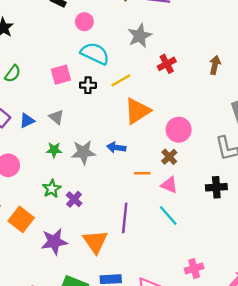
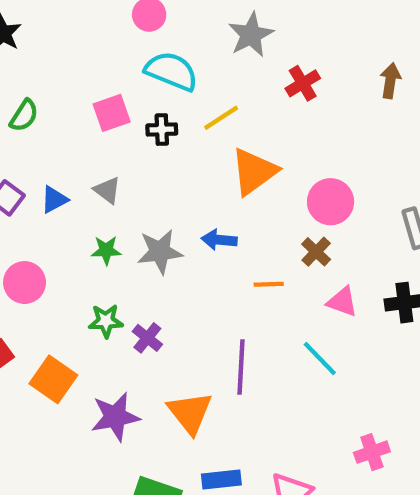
pink triangle: (169, 185) -> (342, 302), moved
green star: (52, 189) -> (106, 321), turned 30

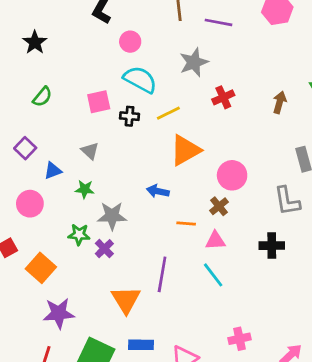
blue triangle: (54, 200) -> (53, 171), moved
gray star: (160, 252) -> (112, 216), moved
pink triangle: (342, 302) -> (215, 241), moved, turned -30
purple star: (115, 417) -> (59, 313), moved

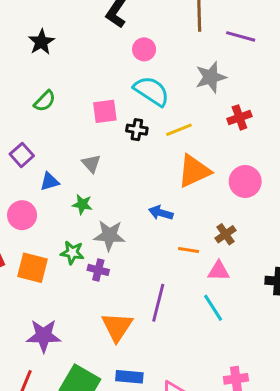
pink circle: (232, 175) -> (245, 181), moved
purple cross: (104, 249) -> (98, 270), turned -36
orange square: (41, 268) -> (32, 268), moved, turned -32

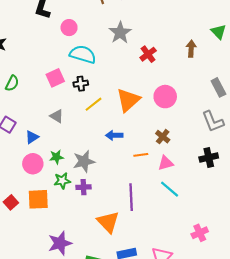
yellow line: (179, 130) -> (93, 104), moved
green star: (82, 204) -> (56, 157), moved
pink circle: (22, 215) -> (33, 164), moved

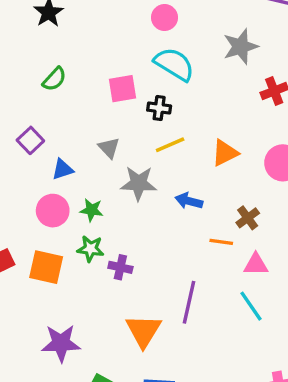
orange triangle: (128, 100) -> (225, 153), size x0.7
brown cross: (163, 137) -> (248, 218), moved
gray star: (84, 161) -> (139, 183), moved

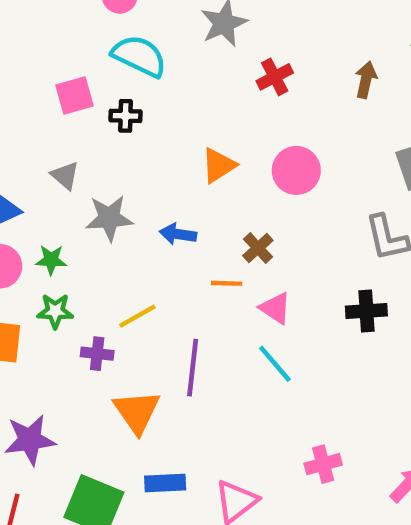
yellow line: (170, 145) -> (137, 316), moved
pink triangle: (256, 264) -> (275, 308), turned 40
purple cross: (120, 267) -> (97, 354), moved

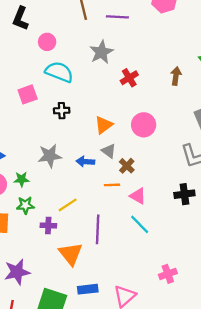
black cross: (125, 116) -> (62, 111), moved
gray triangle: (65, 176) -> (109, 151), moved

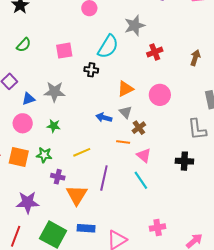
cyan semicircle: (59, 72) -> (108, 47), moved, turned 90
gray star: (50, 156) -> (54, 92), moved
green star: (21, 179) -> (54, 126), moved
green star: (25, 205) -> (44, 155), moved
purple cross: (48, 226) -> (58, 177), moved

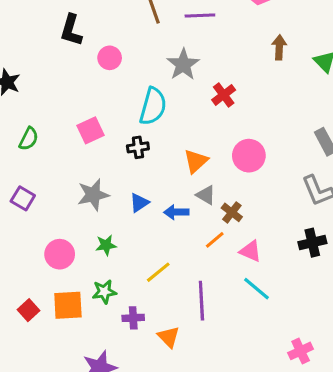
brown arrow: (195, 58) -> (279, 47), moved
blue triangle: (29, 99) -> (139, 203), moved
orange line: (123, 142) -> (215, 240), turned -32
orange triangle: (77, 195) -> (169, 337), size x0.7

